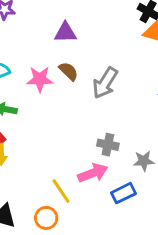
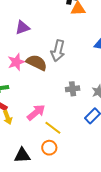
brown semicircle: (69, 71) -> (37, 63), moved, size x1.5
pink arrow: (93, 173) -> (36, 112), moved

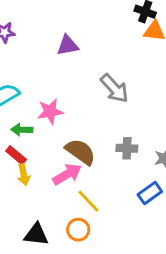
gray arrow: (58, 51) -> (114, 88), turned -65
pink star: (16, 62) -> (50, 111), moved
brown semicircle: (37, 63) -> (80, 152), moved

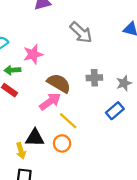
yellow arrow: (24, 175) -> (21, 151), moved
black triangle: (36, 235) -> (35, 138), moved

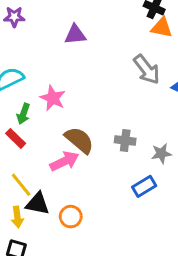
gray arrow: (81, 32) -> (147, 69), moved
pink star: (33, 54) -> (53, 98), turned 30
green arrow: (12, 70) -> (23, 114), turned -77
yellow line: (68, 121) -> (21, 185), moved

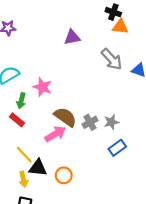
purple triangle: (75, 35) -> (72, 37), moved
gray cross: (125, 141) -> (90, 122), moved, turned -32
gray star: (161, 154) -> (111, 122), moved

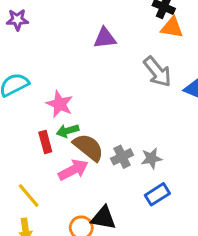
green arrow: (21, 101) -> (68, 131), moved, turned 56
red rectangle: (17, 120) -> (45, 142), moved, turned 32
black triangle: (38, 168) -> (103, 218), moved

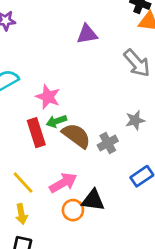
red rectangle: (45, 142) -> (36, 133), size x1.4
gray star: (151, 158) -> (135, 120), moved
pink arrow: (73, 170) -> (63, 183), moved

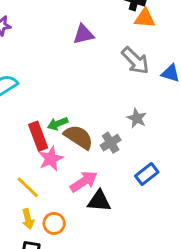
pink star: (48, 97) -> (51, 159), moved, turned 30
gray star: (135, 120) -> (137, 118), turned -30
pink arrow: (63, 183) -> (84, 182), moved
orange circle: (73, 210) -> (54, 223), moved

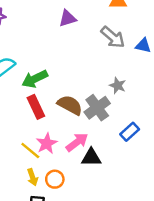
green arrow: (58, 124) -> (35, 79), moved, size x1.5
gray cross: (111, 143) -> (97, 108), size x1.5
pink star: (51, 159) -> (47, 143), moved

